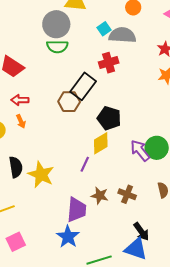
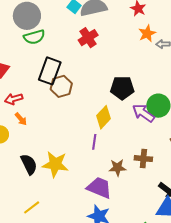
black rectangle: (83, 86) -> (50, 71), moved
black pentagon: (109, 118) -> (122, 88), moved
purple trapezoid: (77, 210) -> (99, 188), turned -56

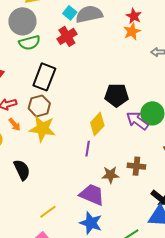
orange star: (147, 33) -> (132, 31), moved
red cross: (88, 38) -> (67, 36), moved
brown hexagon: (61, 86) -> (39, 106), moved
yellow star: (55, 164) -> (42, 129), moved
yellow line: (32, 207) -> (48, 212), moved

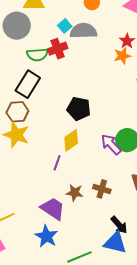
green semicircle: (29, 43) -> (37, 55), moved
black pentagon: (117, 95) -> (79, 109), moved

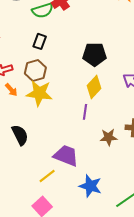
black rectangle: (28, 84) -> (40, 41), size x0.6
purple trapezoid: (53, 209) -> (66, 156), moved

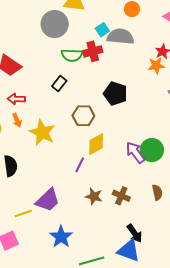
black pentagon: (95, 54) -> (115, 94), moved
brown hexagon: (35, 71) -> (83, 116), moved
purple trapezoid: (66, 156) -> (48, 200), turned 96

